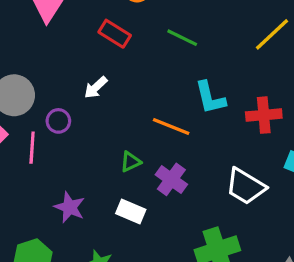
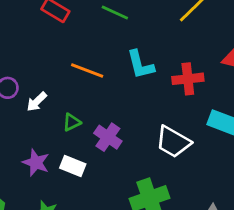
white arrow: (96, 87) -> (37, 102), moved
orange line: (171, 126) -> (87, 71), moved
purple star: (70, 207) -> (36, 162), moved

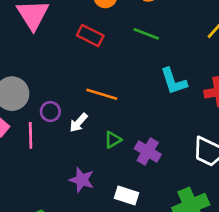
orange line: (87, 71) -> (102, 94), moved
white rectangle: (73, 166) -> (126, 196), moved

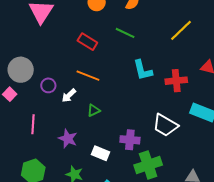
red rectangle: (90, 36) -> (87, 42), moved
pink line: (31, 135) -> (33, 124), moved
purple cross: (148, 151) -> (130, 140), moved, turned -30

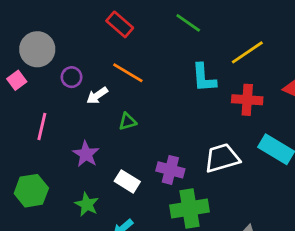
yellow line: (181, 30) -> (247, 52), moved
red rectangle: (87, 42) -> (120, 24), moved
white trapezoid: (165, 125) -> (222, 158), turned 124

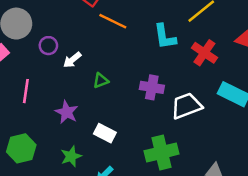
orange line: (128, 73) -> (113, 21), moved
red cross: (247, 100) -> (204, 53), turned 35
purple cross: (170, 170) -> (152, 87), moved
green star: (87, 204) -> (71, 156), turned 30

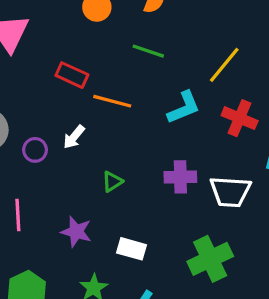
cyan L-shape: (165, 37) -> (184, 108), turned -92
white arrow: (72, 60) -> (74, 137), moved
white trapezoid: (187, 106) -> (230, 192), turned -144

